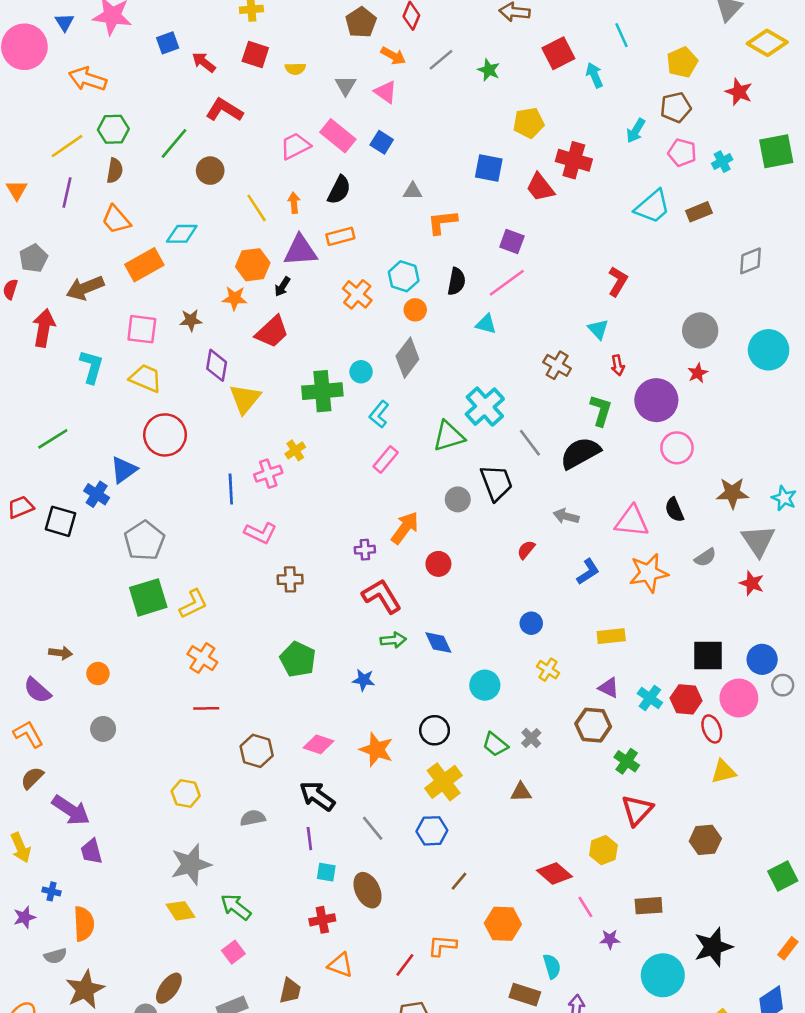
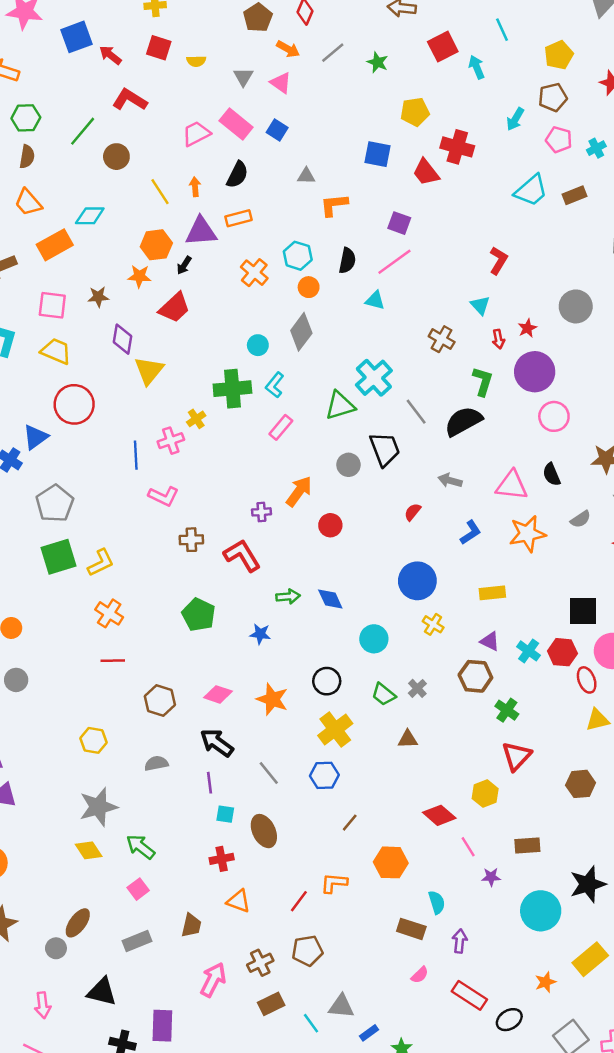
blue square: (168, 43) -> (77, 37), size x1.5
red star: (698, 373) -> (527, 328), moved
green cross: (322, 391) -> (232, 389), moved
red L-shape: (382, 596) -> (242, 555), moved
blue circle: (531, 623) -> (417, 581), size x1.8

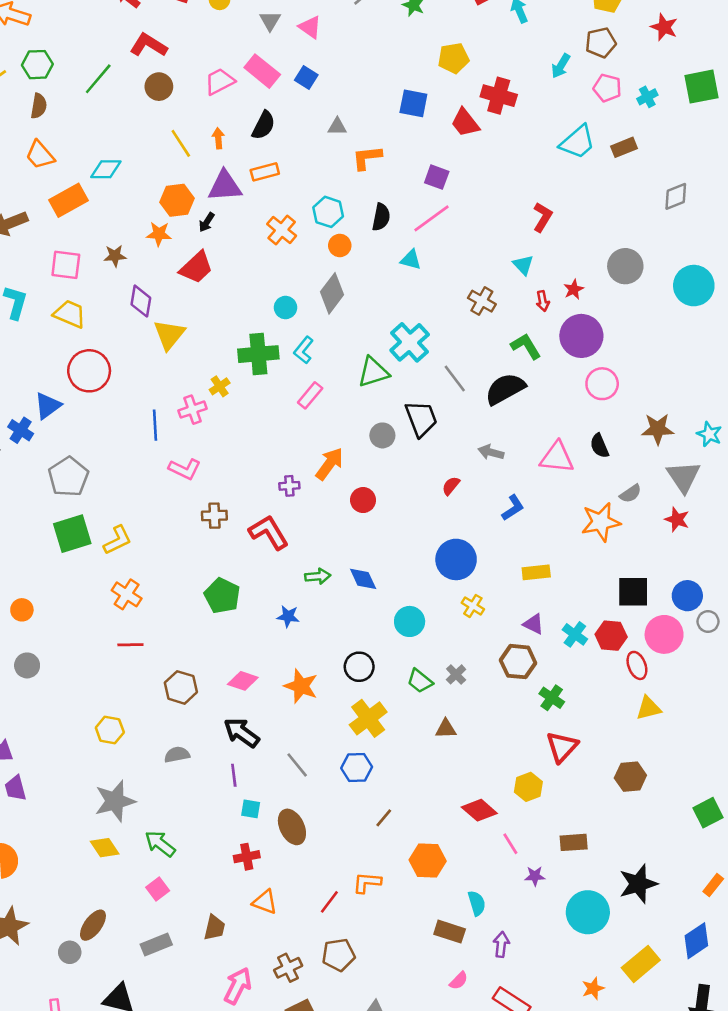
brown circle: (116, 157) -> (159, 87), moved
green L-shape: (483, 381) -> (526, 346), turned -48
orange star: (527, 534) -> (601, 522), moved

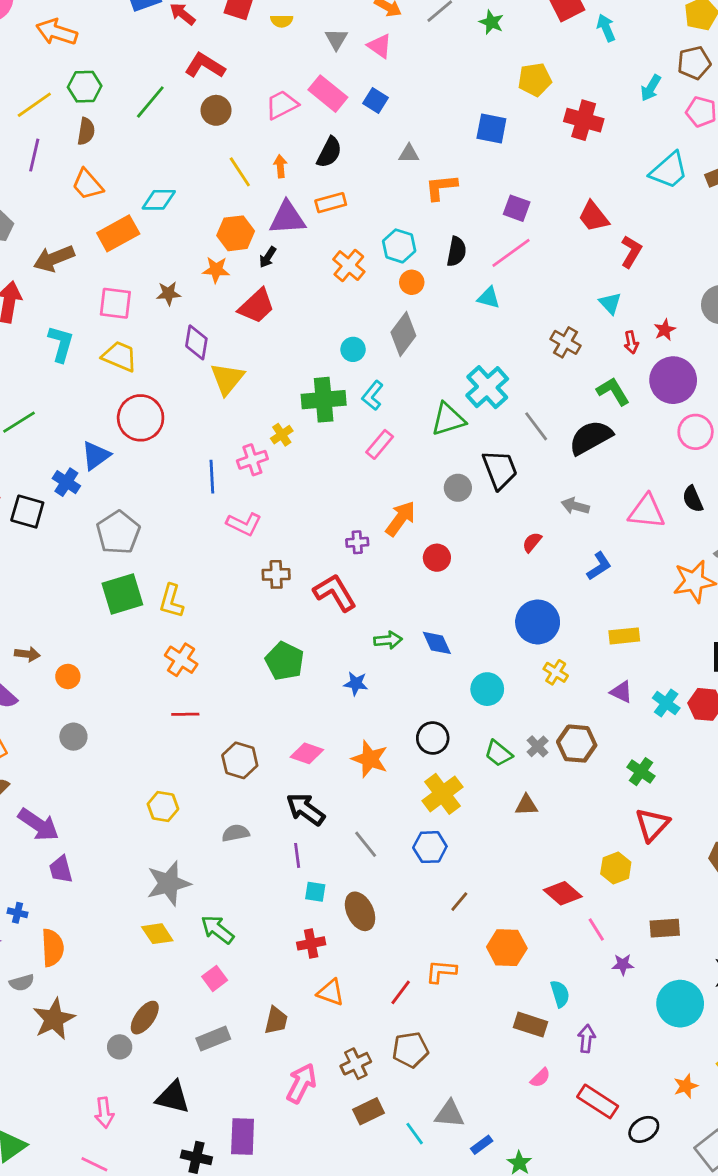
red trapezoid: (465, 123) -> (593, 217), moved
yellow L-shape: (118, 540) -> (171, 601), turned 132
brown hexagon: (518, 662) -> (577, 744), moved

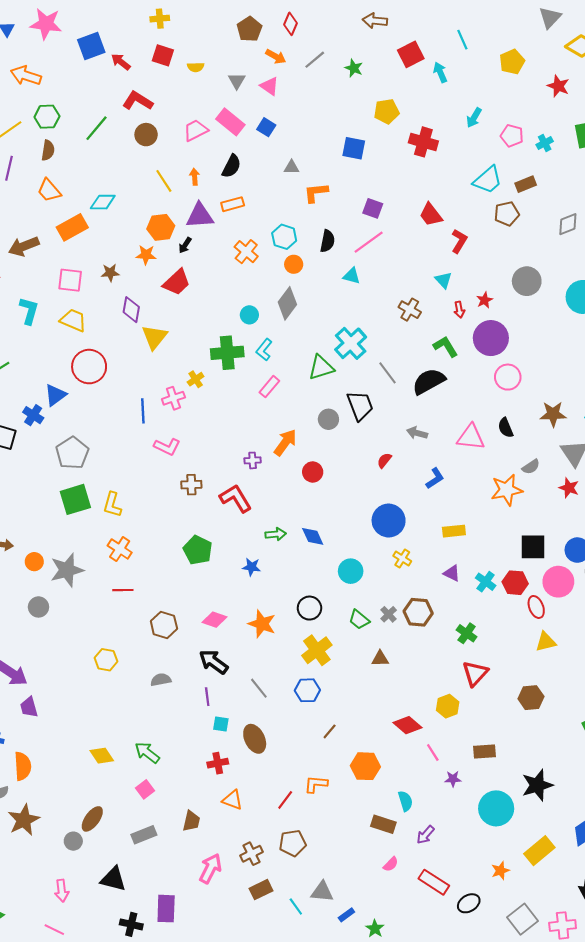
brown pentagon: (694, 63) -> (507, 214), moved
gray star: (169, 883) -> (67, 570), moved
purple arrow: (586, 1039) -> (425, 835), turned -144

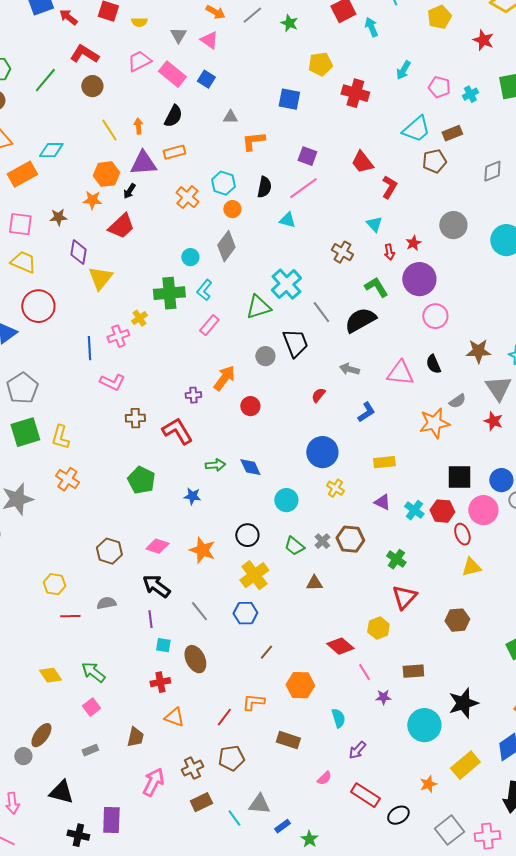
pink trapezoid: (196, 130) -> (139, 61), moved
red line: (123, 590) -> (70, 616), moved
brown rectangle: (383, 824) -> (288, 740), moved
gray rectangle: (144, 835) -> (90, 750), size x0.7

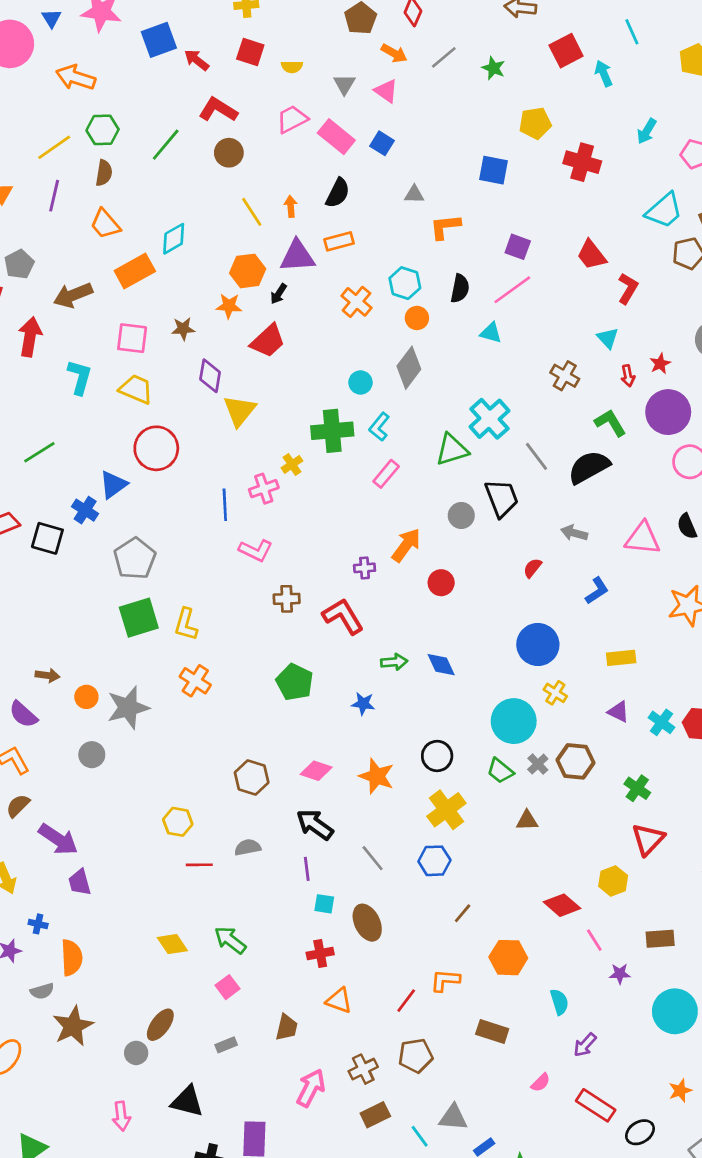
cyan diamond: (51, 150) -> (174, 239), turned -30
cyan circle: (286, 500) -> (514, 721), moved, size x1.4

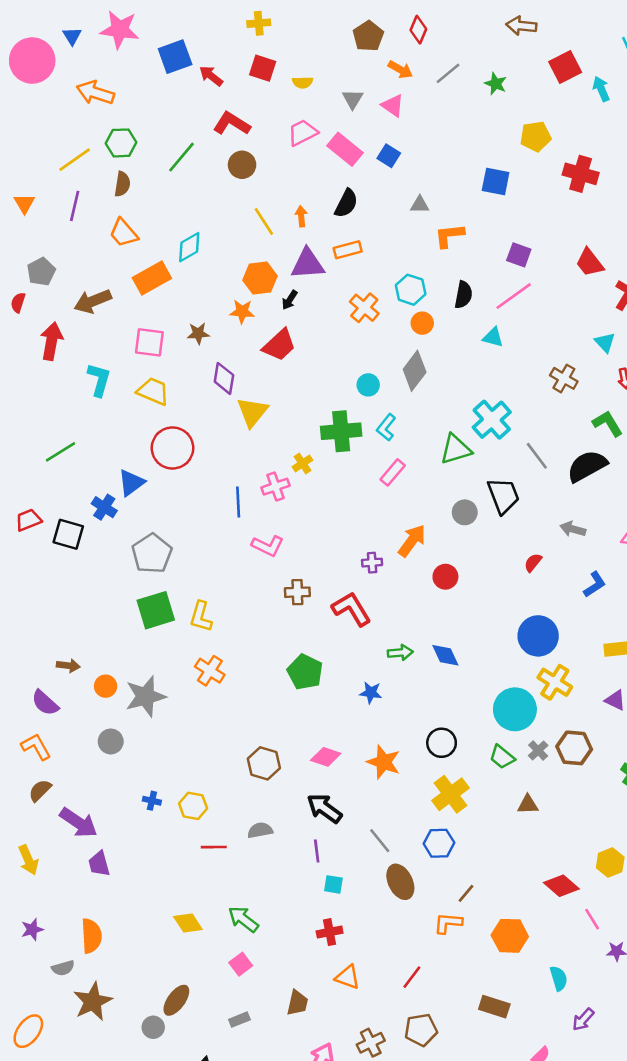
yellow cross: (555, 693) -> (555, 682), size x1.5
brown ellipse: (367, 923) -> (400, 882), moved
blue cross: (38, 924) -> (152, 801), moved
orange L-shape: (445, 980) -> (448, 923), moved

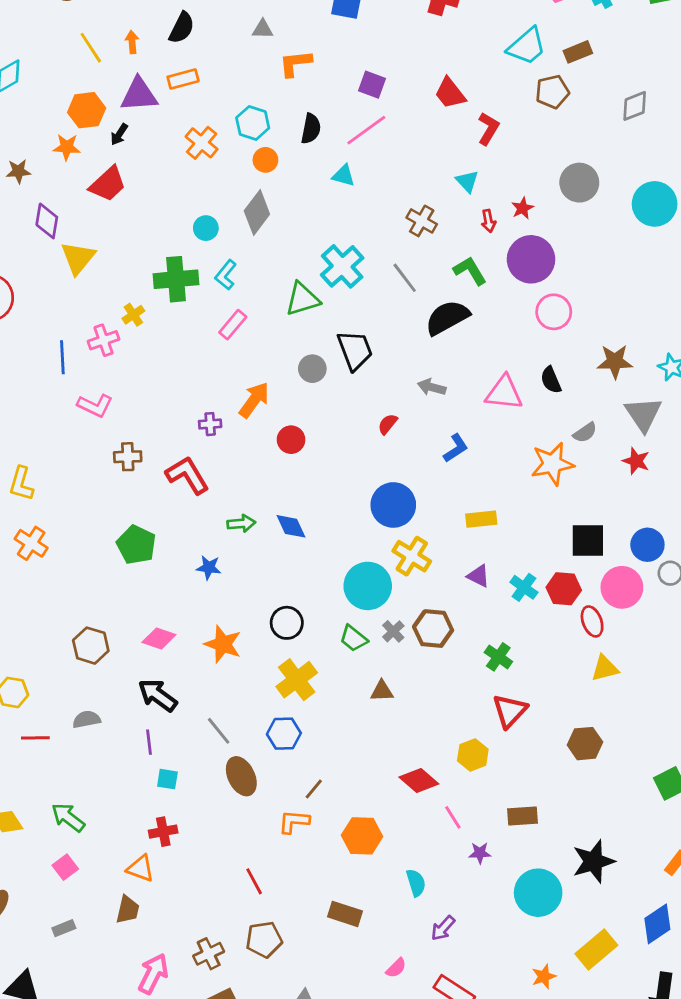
gray line: (537, 456) -> (405, 278), moved
orange triangle: (348, 977) -> (140, 869), moved
red line: (412, 977) -> (254, 881), turned -65

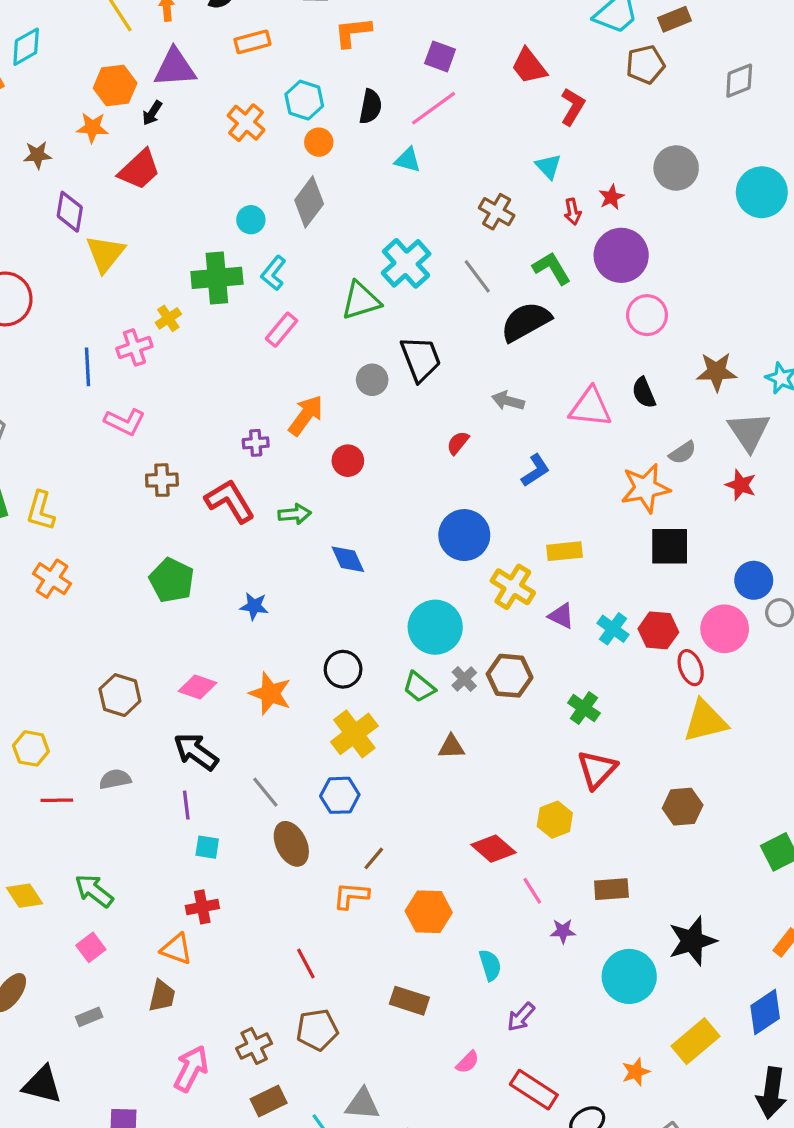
orange rectangle: (183, 79) -> (252, 42), moved
green arrow: (241, 523) -> (295, 514), moved
black square: (588, 540) -> (670, 546), moved
yellow cross: (412, 556) -> (513, 587), moved
yellow triangle: (605, 668) -> (705, 721), size x1.4

